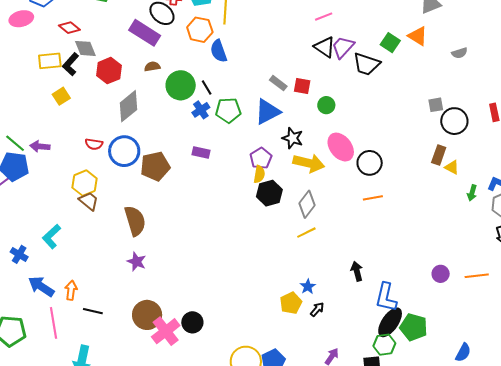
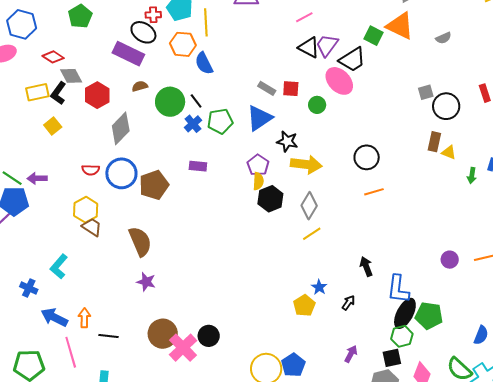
orange triangle: (418, 36) -> (400, 26), size x1.4
black trapezoid: (366, 64) -> (352, 60), turned -44
pink ellipse: (341, 147) -> (339, 81), moved
black arrow: (317, 309) -> (348, 303), moved

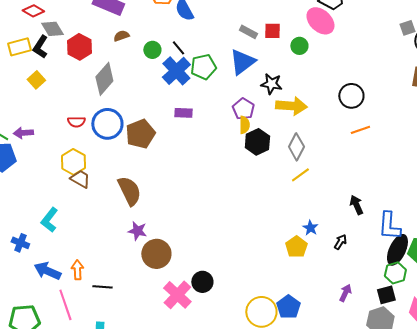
green circle: (170, 102) -> (152, 50), size x0.6
blue cross: (193, 124) -> (176, 71), size x1.6
brown circle: (163, 334) -> (156, 254), moved

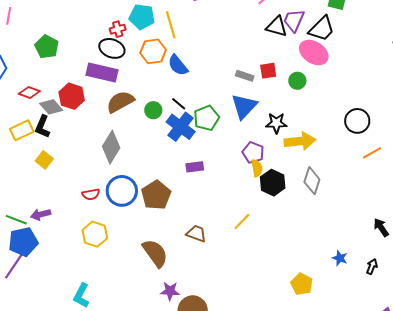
brown semicircle: (121, 36) -> (120, 102), size x1.8
red hexagon: (79, 47) -> (72, 96), moved
yellow line: (300, 175) -> (242, 222), moved
brown trapezoid: (80, 179) -> (196, 234), moved
yellow pentagon: (296, 247) -> (302, 284), moved

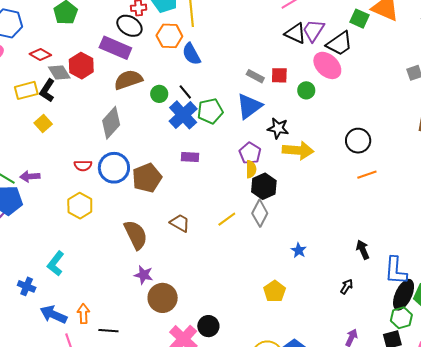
gray diamond: (312, 181) -> (260, 213), moved
blue star: (340, 258) -> (299, 250), moved

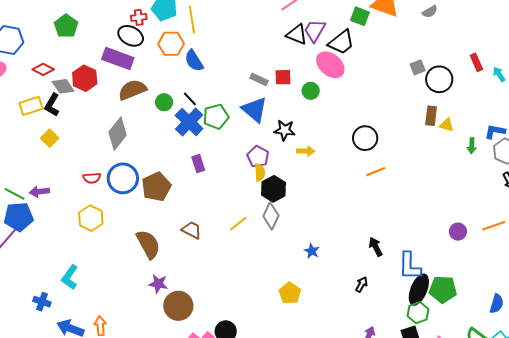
blue triangle: (249, 106) -> (255, 110), turned -40
yellow arrow: (298, 150) -> (306, 151), size x0.6
purple rectangle: (190, 157) -> (198, 164), turned 72

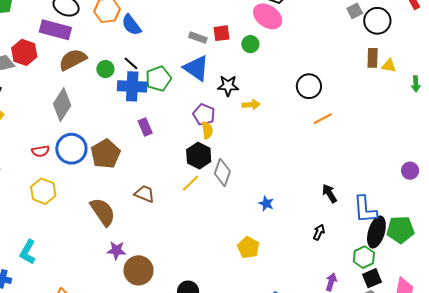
blue cross: (189, 122) -> (132, 86), turned -36
black hexagon: (274, 189) -> (199, 156), moved
green hexagon: (418, 313) -> (364, 257), moved

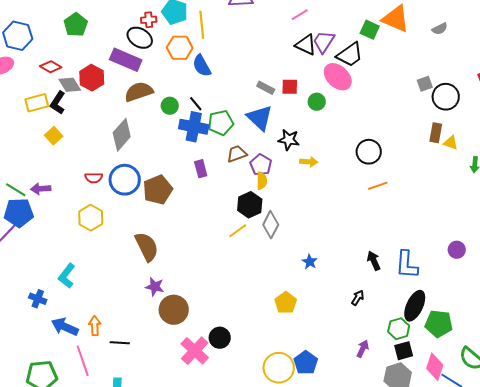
brown trapezoid: (145, 194) -> (237, 154), moved, turned -50
blue L-shape: (365, 209) -> (407, 265), moved
green pentagon: (400, 230) -> (439, 324), moved

